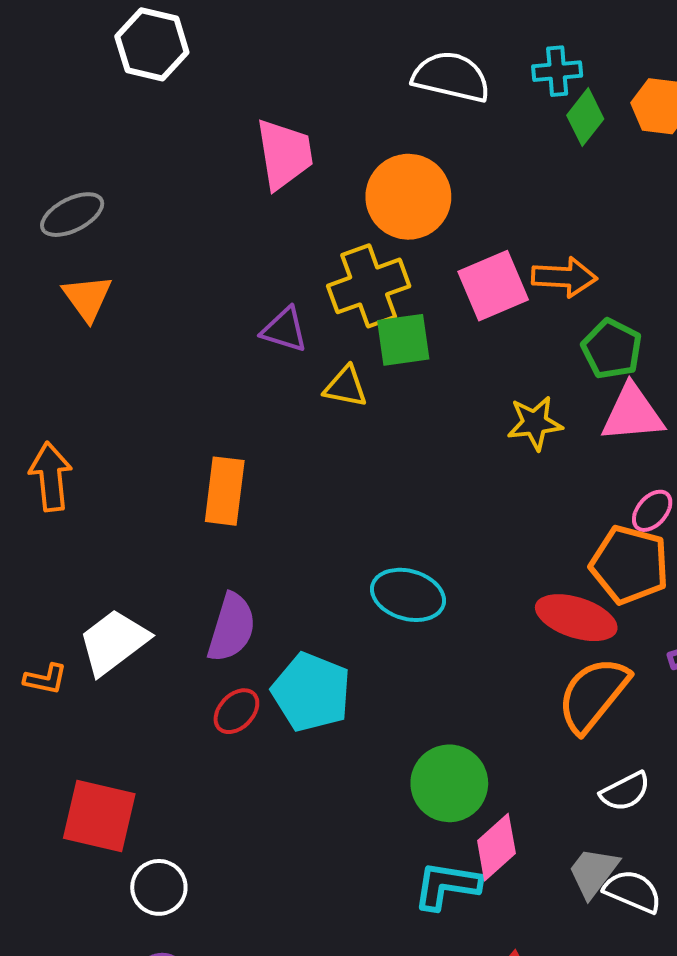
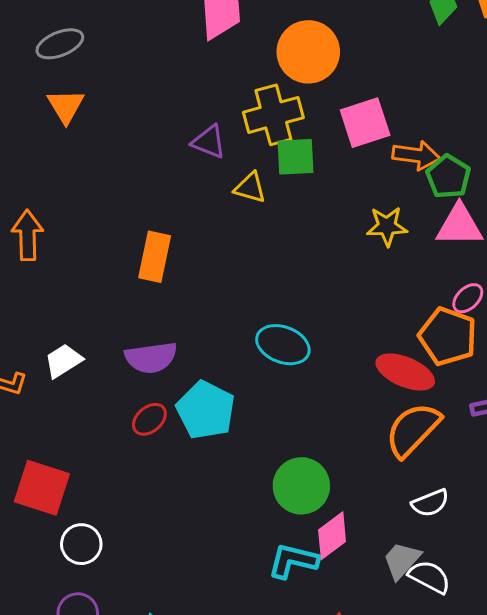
orange arrow: (564, 277) -> (416, 155), moved
purple semicircle: (232, 628) -> (151, 358), turned 60
white trapezoid: (114, 642) -> (63, 361), size x0.7

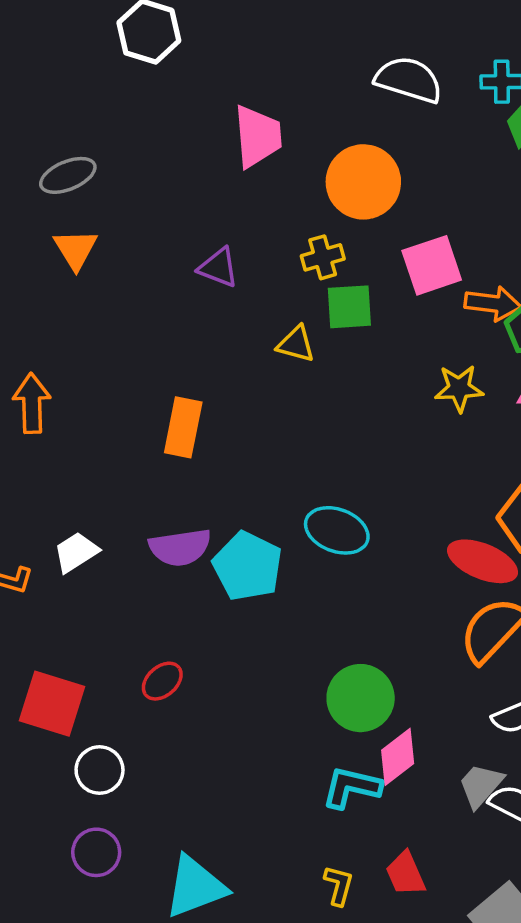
yellow cross: (273, 115) -> (323, 257), size x0.6
purple triangle: (209, 142) -> (218, 267), moved
cyan pentagon: (206, 410) -> (248, 566), moved
red ellipse: (149, 419) -> (162, 681), moved

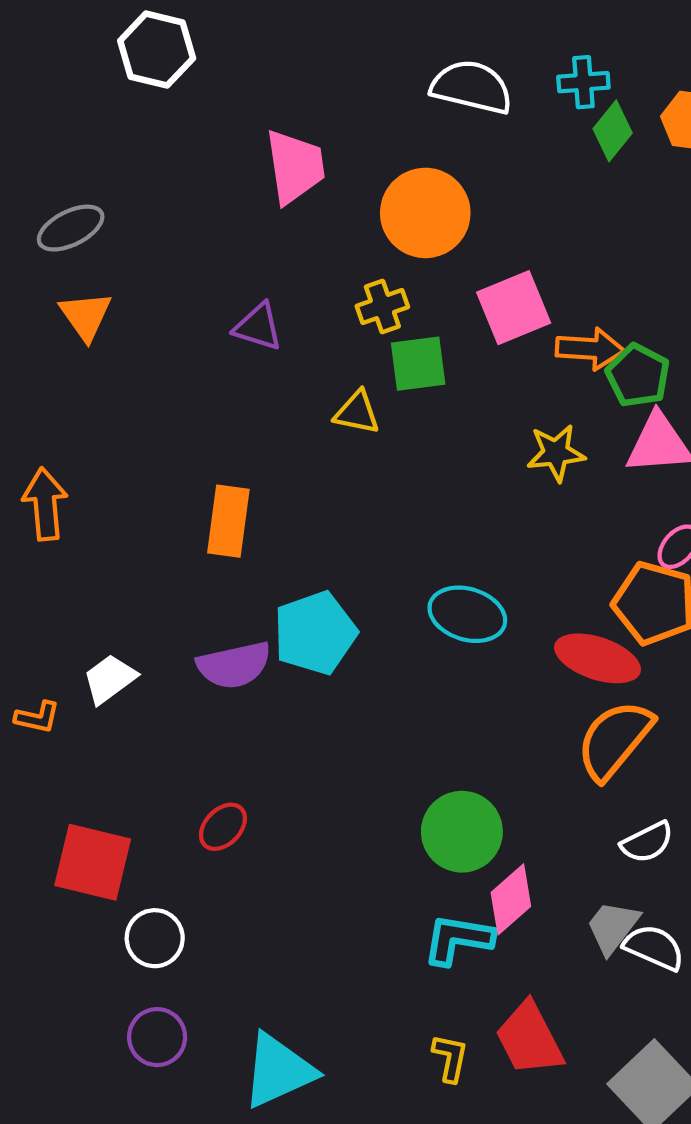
cyan ellipse: (337, 530) -> (467, 614), moved
cyan pentagon: (248, 566) -> (315, 633), moved, turned 30
red trapezoid: (405, 874) -> (529, 1039), size x1.4

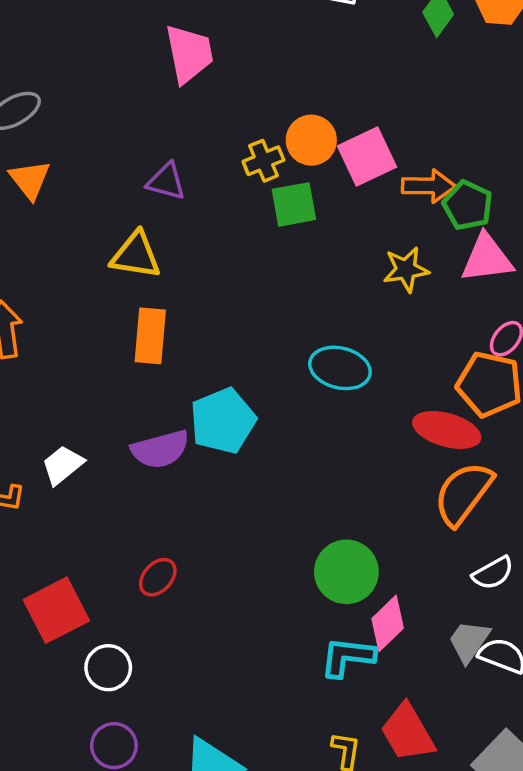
orange circle: (425, 213) -> (311, 140), moved, size x0.7
yellow triangle: (357, 413) -> (136, 255), moved, size x1.4
cyan ellipse: (467, 614) -> (340, 368), moved
red square: (93, 862) -> (56, 610), turned -38

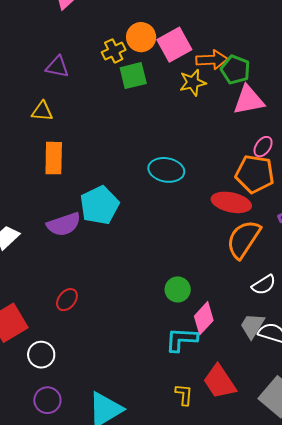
yellow triangle: (136, 255) -> (42, 111), size x0.7
yellow star: (406, 269) -> (193, 83), moved
green circle: (346, 572) -> (178, 289), size x0.7

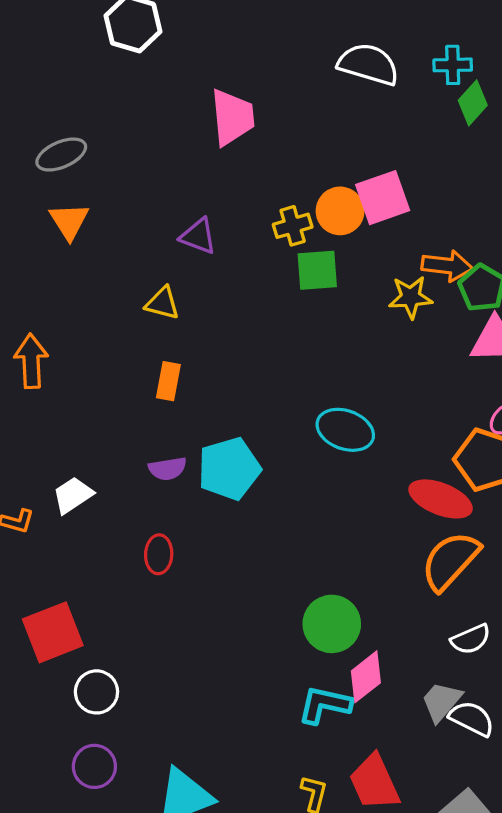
pink square: (174, 45) -> (383, 198), moved
orange rectangle: (54, 158) -> (168, 381), size x0.7
purple semicircle: (64, 224) -> (168, 469), moved, size x0.7
green circle: (178, 289) -> (332, 624), size x1.4
red ellipse: (67, 300) -> (159, 554), moved, turned -45

